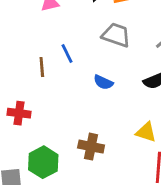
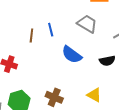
blue semicircle: (103, 82) -> (72, 55), size x1.5

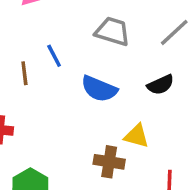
yellow triangle: (94, 95) -> (137, 136), moved
brown cross: (54, 97) -> (109, 162), moved

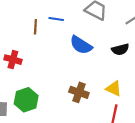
blue line: (54, 56) -> (56, 19), turned -64
yellow triangle: (137, 136) -> (114, 89), moved

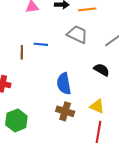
blue semicircle: (81, 45) -> (64, 84), moved, turned 50
black semicircle: (120, 49) -> (102, 70), turned -133

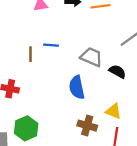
gray trapezoid: (77, 34) -> (91, 57), moved
brown cross: (65, 111) -> (87, 126), moved

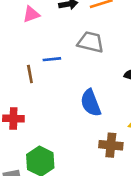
gray trapezoid: (91, 57) -> (90, 42), moved

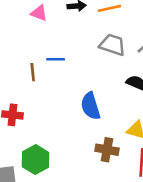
pink triangle: (31, 14) -> (39, 13), turned 36
gray trapezoid: (90, 42) -> (112, 45), moved

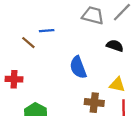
brown line: (33, 72) -> (28, 43), turned -40

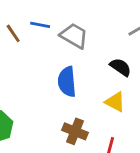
gray trapezoid: (93, 15) -> (74, 36), moved
yellow triangle: (117, 85) -> (115, 102), moved

